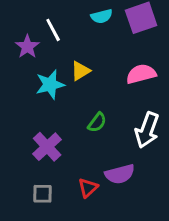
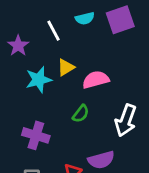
white line: (53, 30) -> (54, 31), moved
pink semicircle: (141, 74) -> (96, 80), moved
purple cross: (47, 147) -> (36, 135), turned -30

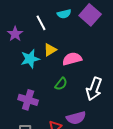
purple square: (120, 20) -> (90, 15), turned -30

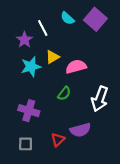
cyan semicircle: (64, 14) -> (67, 18), turned 56
purple star: (15, 34) -> (24, 40), moved

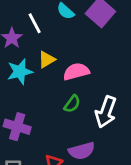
green semicircle: (64, 93) -> (72, 104), moved

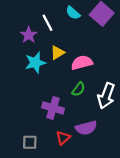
purple cross: (17, 127) -> (53, 108), moved

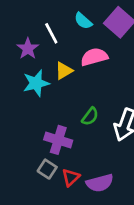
pink semicircle: (82, 63) -> (94, 57), moved
purple semicircle: (86, 128) -> (100, 183), moved
gray square: (30, 142) -> (47, 169), moved, turned 32

